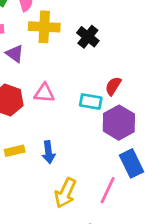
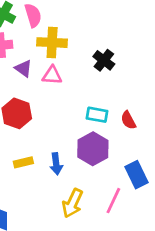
black cross: (88, 37) -> (104, 60), moved
red semicircle: (113, 86) -> (128, 120), moved, turned -60
pink triangle: (44, 93) -> (52, 75), moved
purple hexagon: (119, 123) -> (93, 149), moved

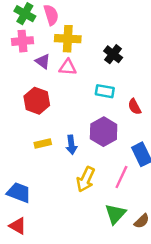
cyan rectangle: (97, 115) -> (105, 91), moved

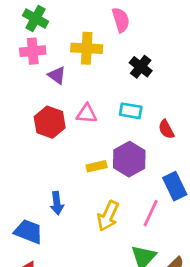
pink semicircle: (51, 15) -> (121, 20), moved
pink triangle: (68, 67) -> (87, 114), moved
yellow rectangle: (43, 144) -> (97, 166), moved
blue arrow: (71, 145) -> (57, 203), moved

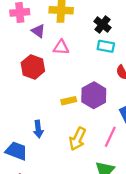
cyan rectangle: (131, 111) -> (106, 46), moved
pink triangle: (87, 114) -> (61, 47), moved

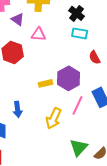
pink line: (110, 137) -> (78, 105), moved

